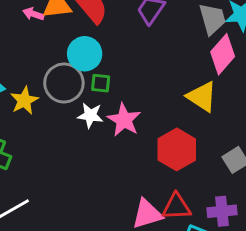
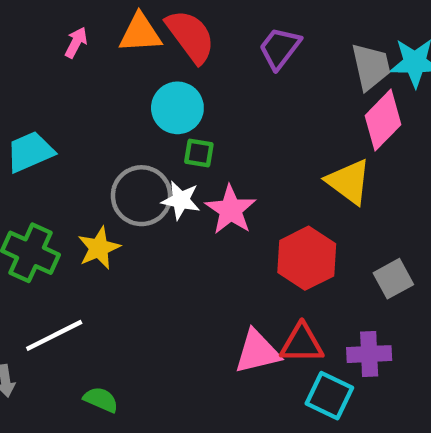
pink arrow: (33, 14) -> (76, 43), moved, turned 96
gray circle: (64, 83) -> (142, 196), moved
yellow star: (24, 100) -> (99, 248), moved

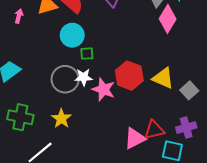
yellow triangle: (349, 182) -> (163, 78), moved
pink star: (231, 210) -> (103, 89), moved
yellow star: (99, 248) -> (61, 119), moved
red hexagon: (307, 258) -> (129, 76), moved

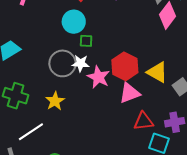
pink triangle: (135, 138) -> (130, 93), moved

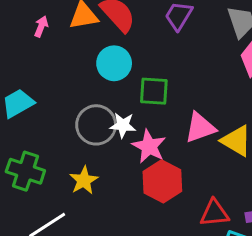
green square: (86, 41) -> (154, 91), moved, size x1.5
red hexagon: (125, 66) -> (162, 181), moved
pink triangle: (130, 93) -> (200, 128), moved

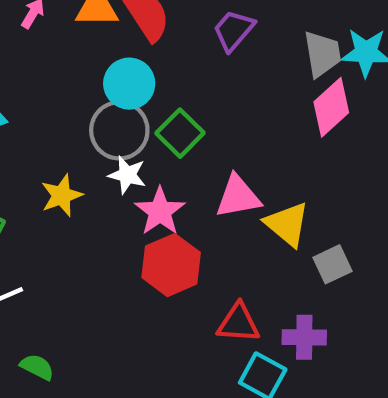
green square: (154, 91) -> (180, 133), turned 32
gray circle: (96, 125) -> (119, 130), moved
yellow star: (84, 180) -> (62, 195), moved

